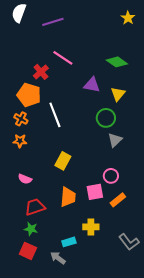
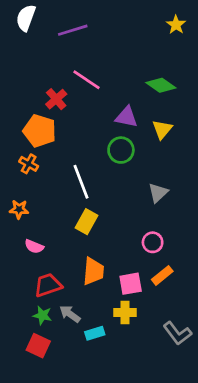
white line: (55, 115) -> (81, 182), moved
green circle: (106, 118) -> (121, 150), moved
orange star: (20, 141) -> (19, 209), moved
pink square: (95, 192) -> (131, 284), moved
gray arrow: (58, 258) -> (70, 314), moved

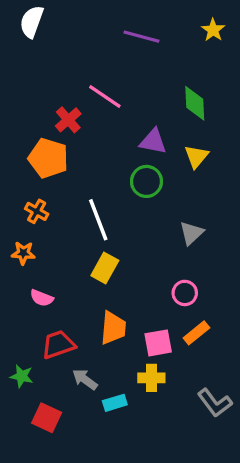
purple line: (73, 30) -> (141, 37), moved, turned 32
green diamond: (161, 85) -> (195, 103), turned 52
orange cross: (29, 164) -> (37, 211), moved
green star: (42, 315) -> (22, 376), moved

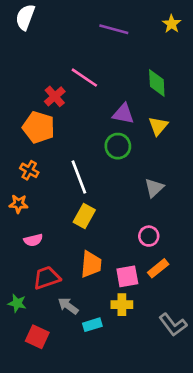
pink semicircle: (42, 298) -> (33, 240), turned -36

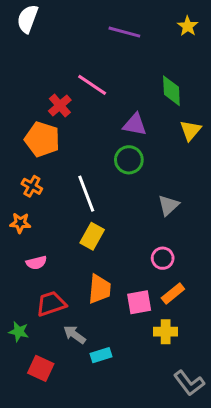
yellow triangle: (158, 126) -> (191, 130), moved
yellow cross: (122, 305) -> (166, 332), moved
gray L-shape: (173, 325) -> (189, 383), moved

